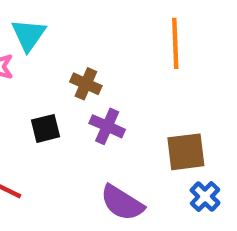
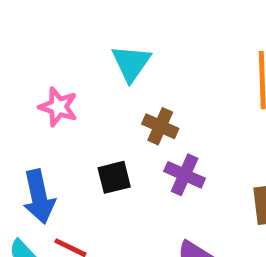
cyan triangle: (28, 35) -> (131, 63), moved

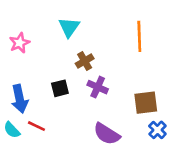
pink star: (58, 107) -> (20, 43), moved, turned 30
brown cross: (160, 126) -> (85, 61), turned 36

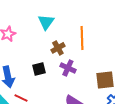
orange line: (139, 36) -> (82, 38), moved

